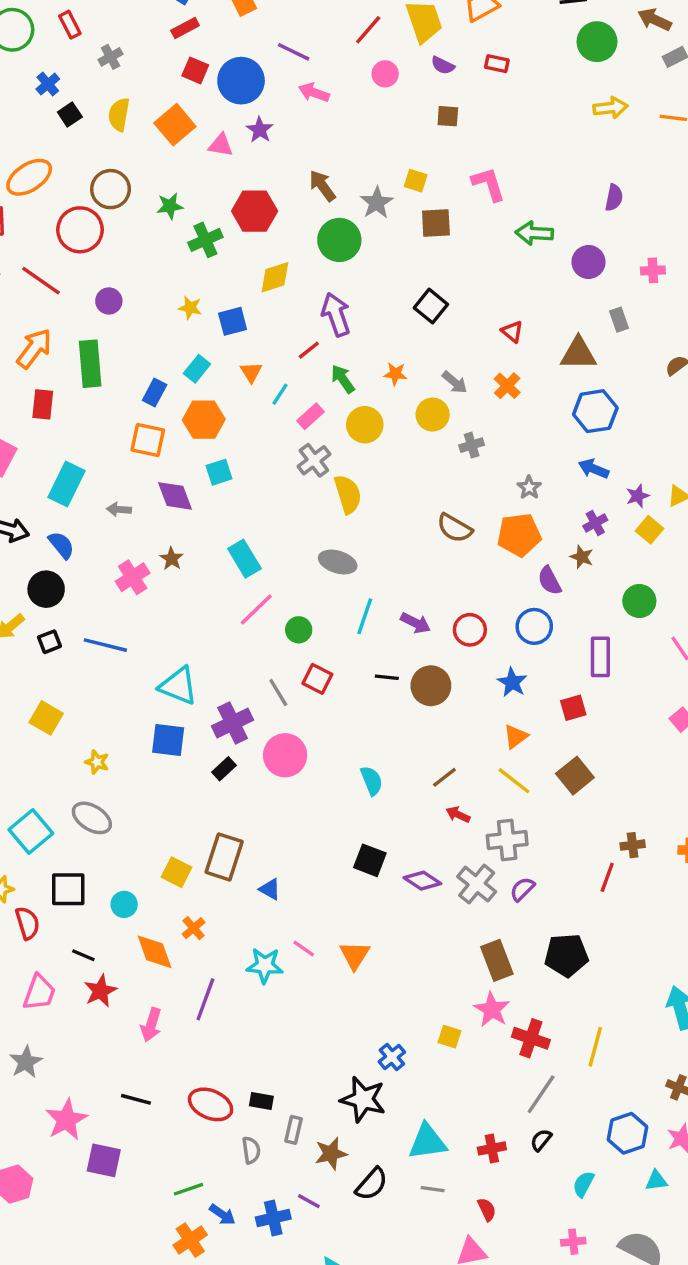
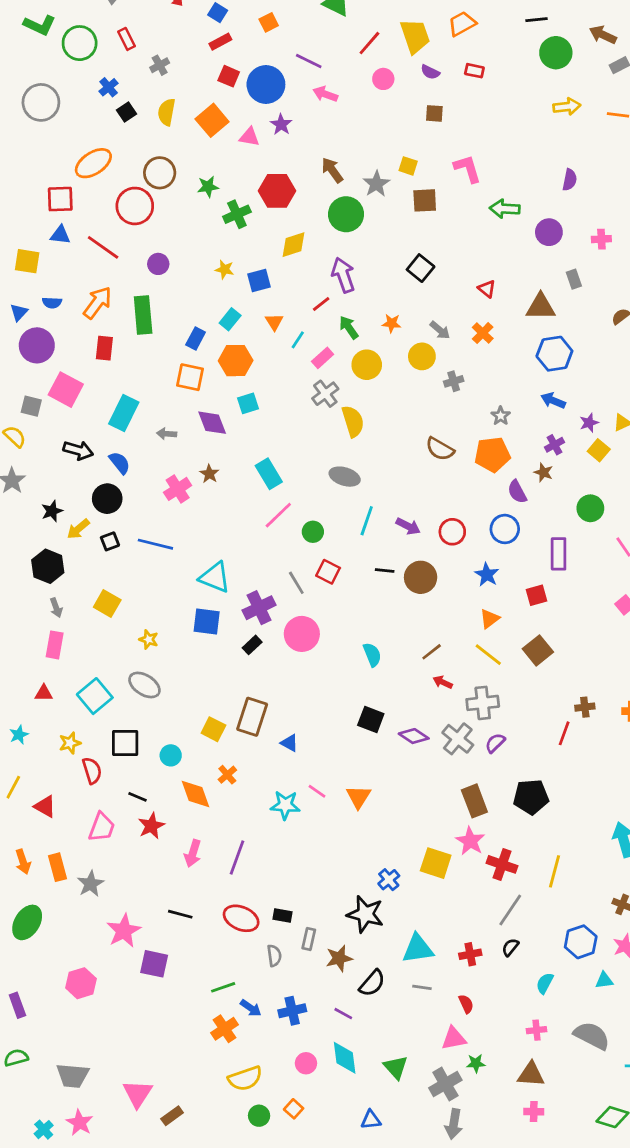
purple line: (205, 999) -> (237, 858), moved
yellow square: (450, 1037) -> (436, 863), size x1.6
purple line: (309, 1201) -> (343, 1014), moved

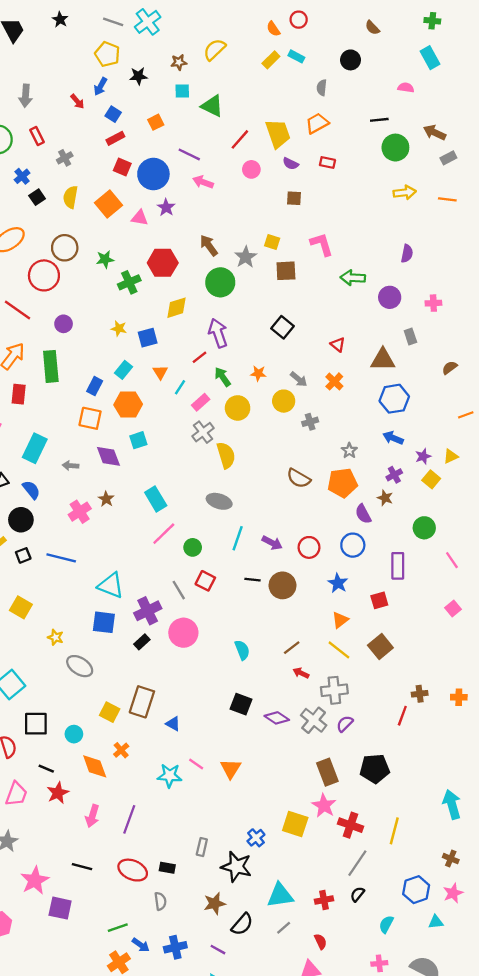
gray ellipse: (144, 685) -> (80, 666), moved
gray rectangle: (309, 939) -> (202, 847), moved
gray line: (422, 987) -> (284, 928), turned -49

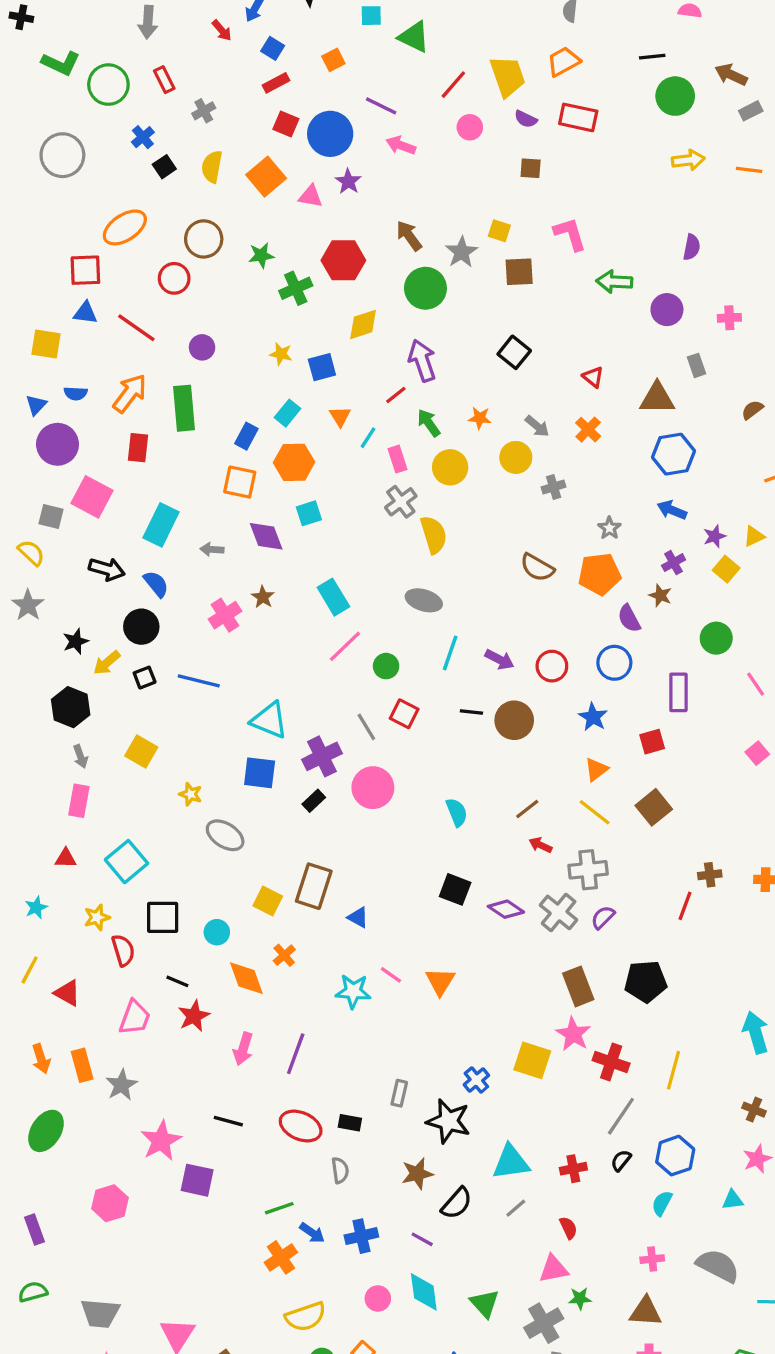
red rectangle: (327, 162) -> (578, 117), size x1.6
red circle: (44, 275) -> (174, 278), size x0.7
pink rectangle: (201, 402) -> (398, 459), turned -66
blue hexagon: (416, 890) -> (675, 1156), moved

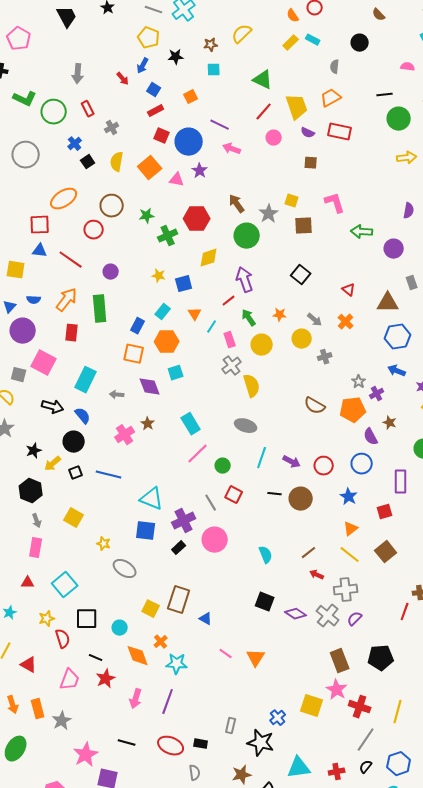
green triangle: (414, 37) -> (263, 80), moved
purple cross: (674, 563) -> (377, 394), moved
cyan star: (353, 991) -> (177, 664), moved

